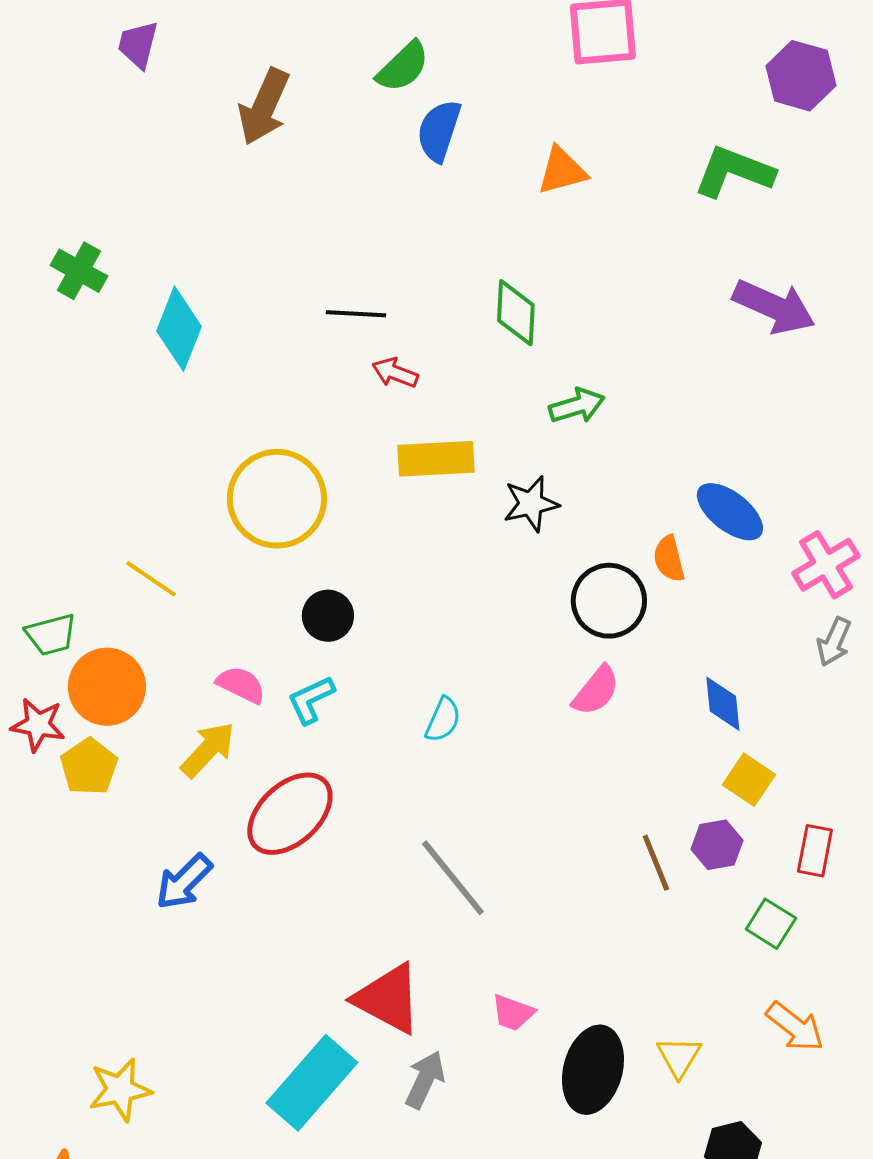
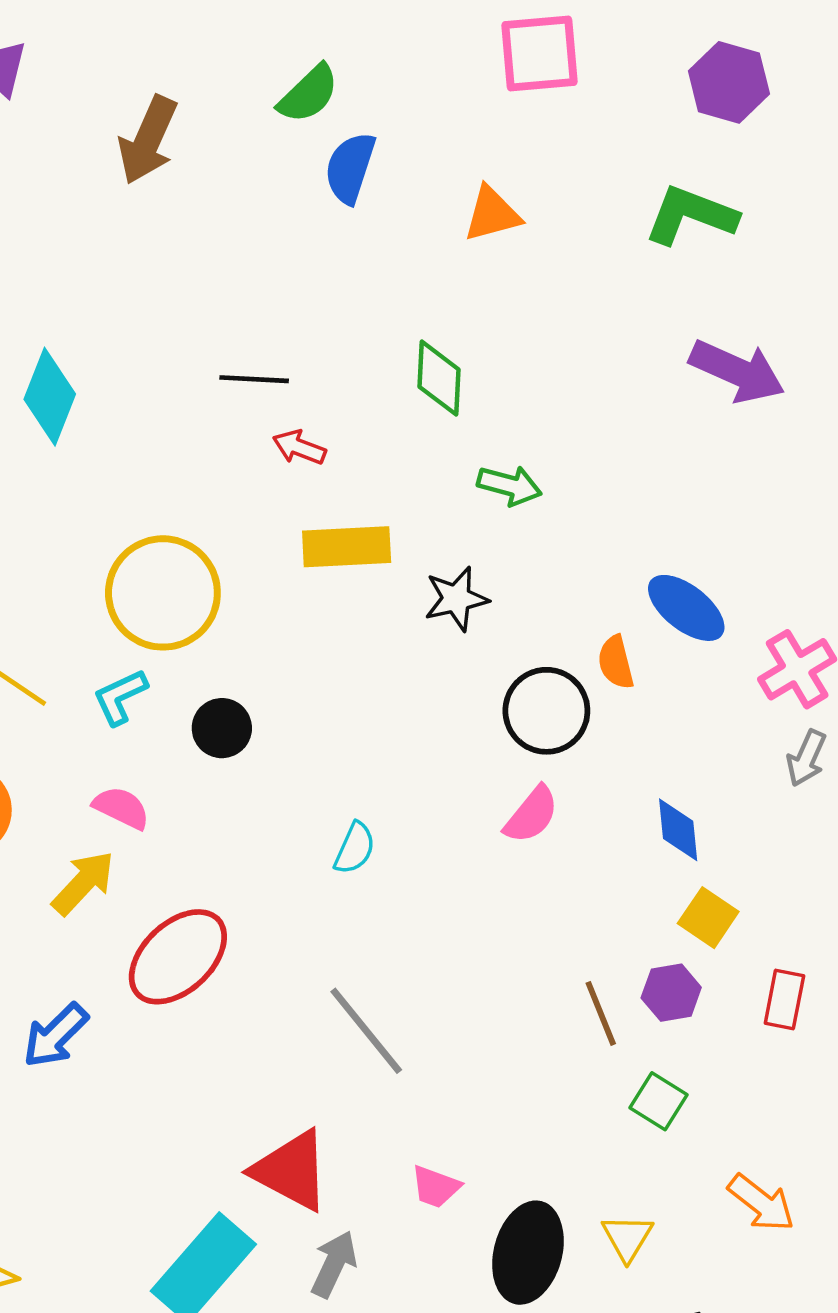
purple hexagon: (801, 76) -> (729, 82), moved
green arrow: (577, 406) -> (509, 486), turned 32
cyan L-shape: (311, 700) -> (120, 697), moved
green square: (771, 924) -> (659, 1101), moved

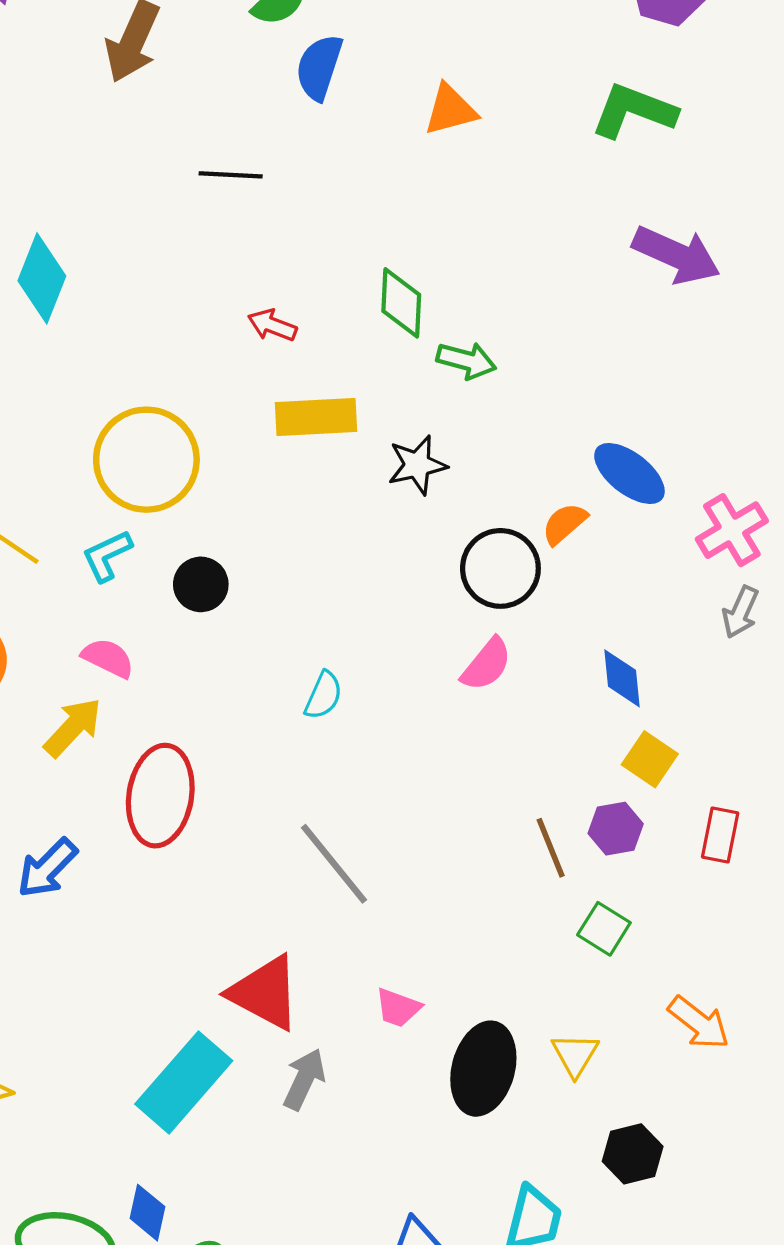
green diamond: (439, 378) -> (401, 303), moved
black line: (254, 379) -> (231, 175), moved
orange semicircle: (616, 662) -> (564, 524), turned 63
red ellipse: (178, 957) -> (160, 796), turned -38

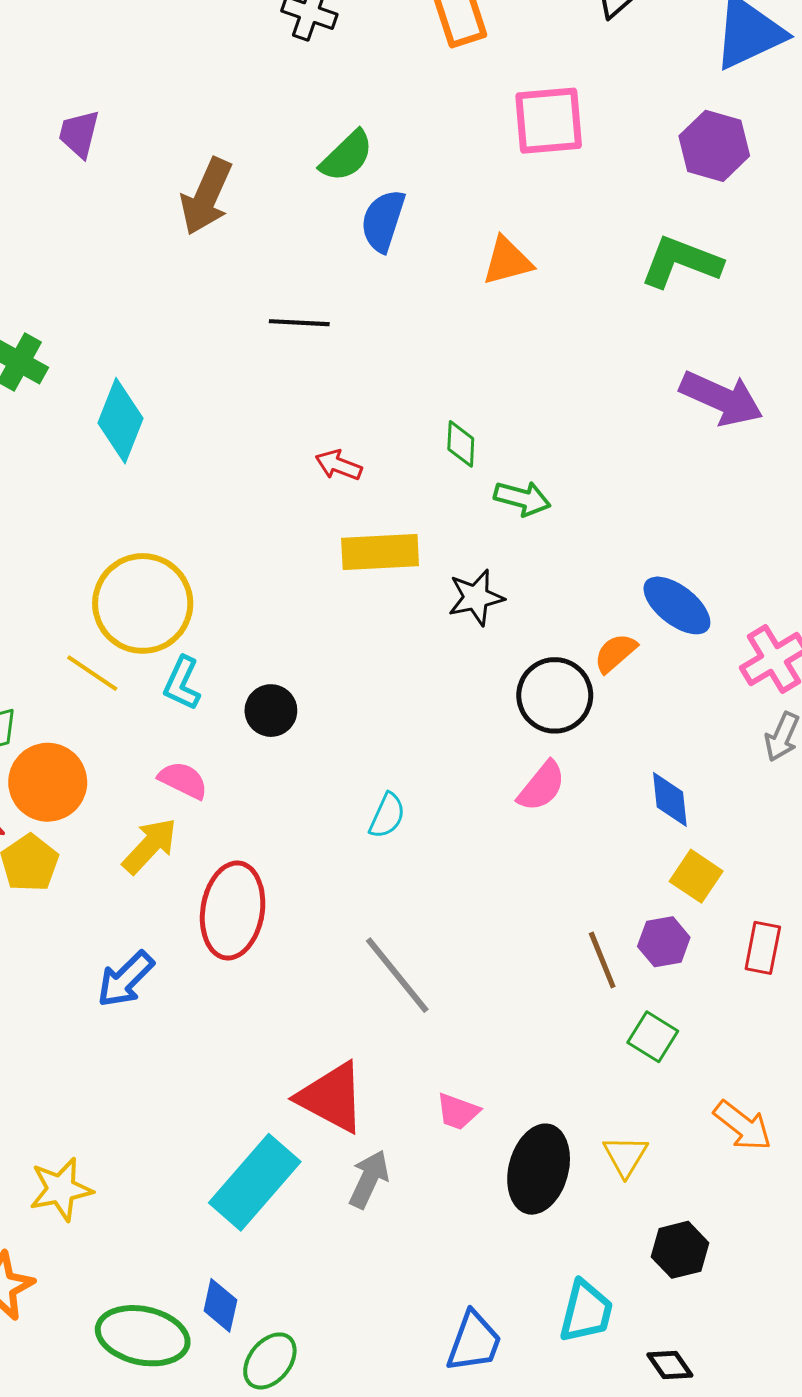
green diamond: (401, 303) -> (461, 444), size x0.7
yellow circle: (146, 460) -> (143, 603), moved
cyan L-shape: (107, 556) -> (182, 683), turned -40

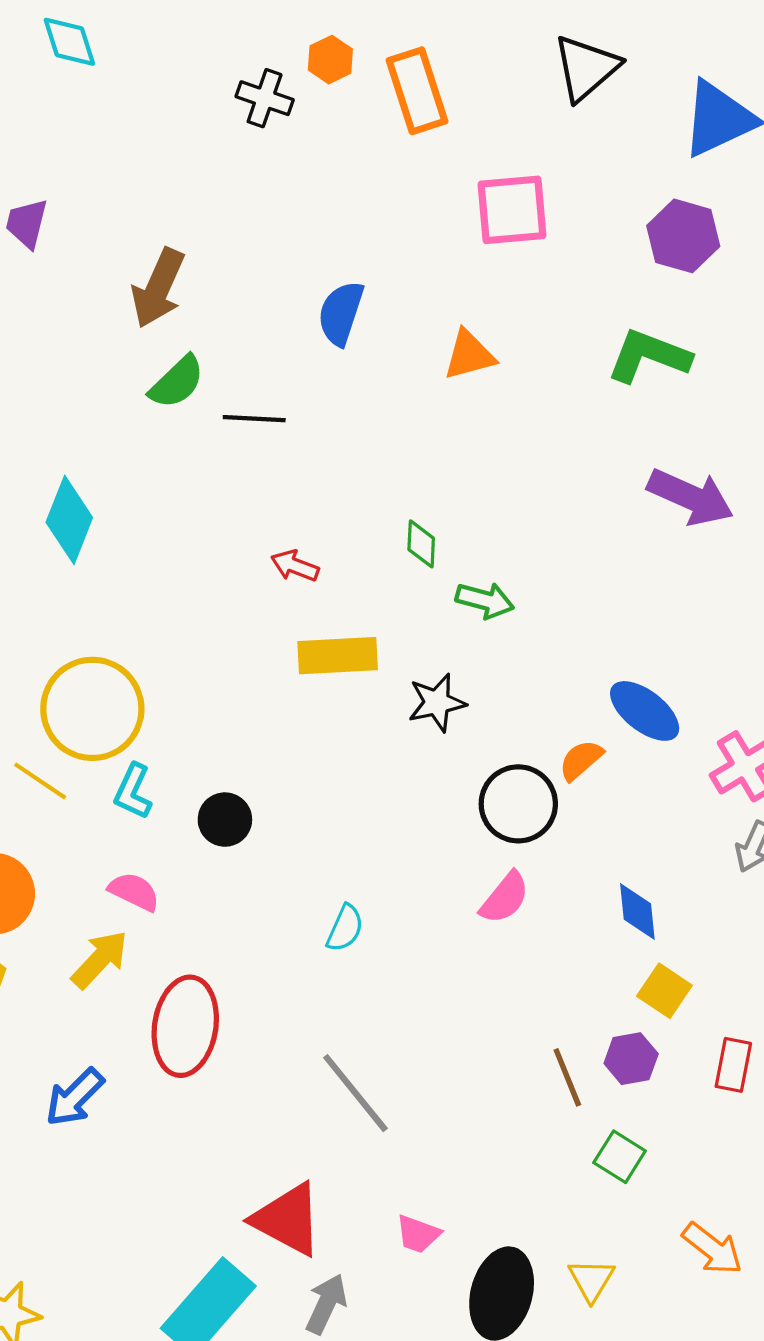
green semicircle: (347, 156) -> (177, 382), moved

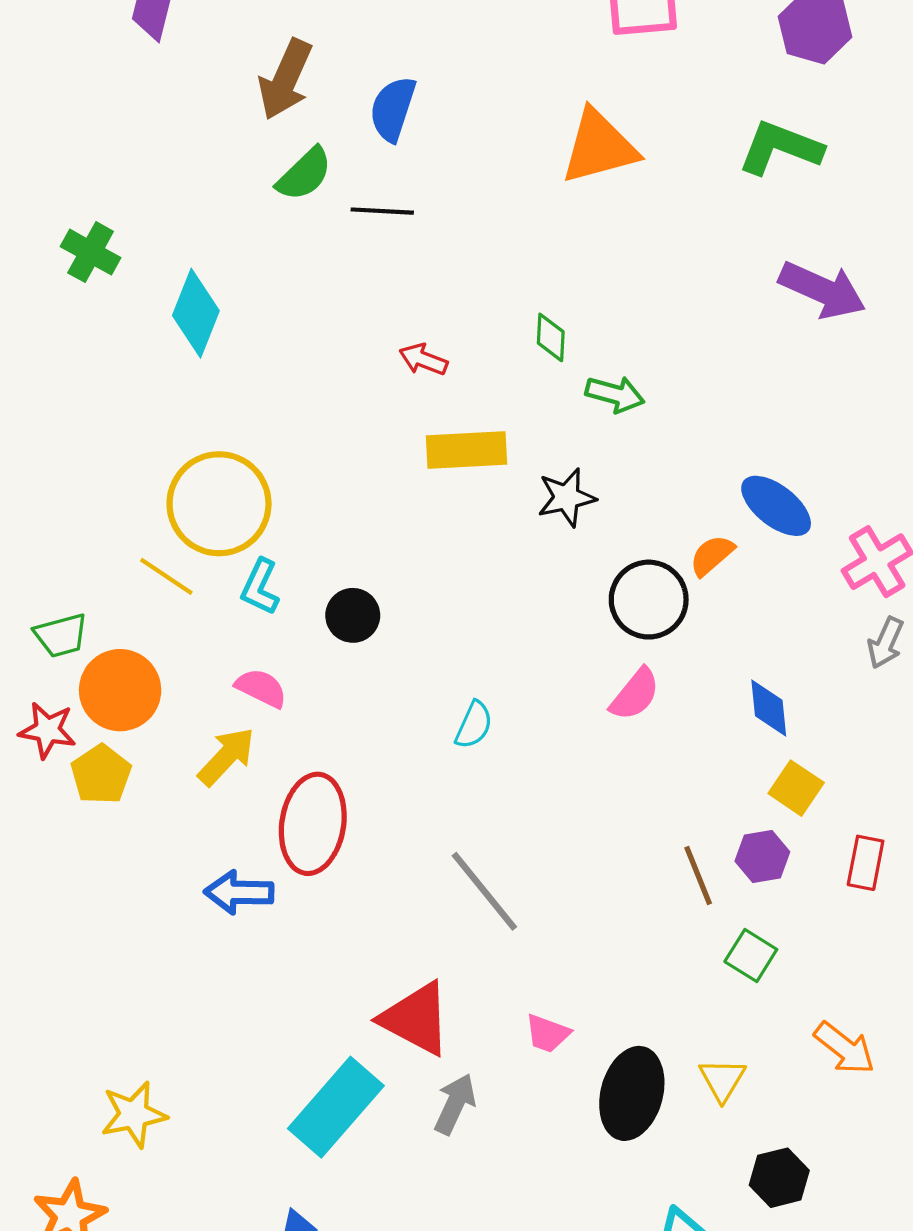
blue semicircle: (341, 313) -> (393, 109), moved
orange triangle: (469, 355) -> (599, 147), size x1.5
blue arrow: (75, 1097) -> (239, 892), moved, turned 46

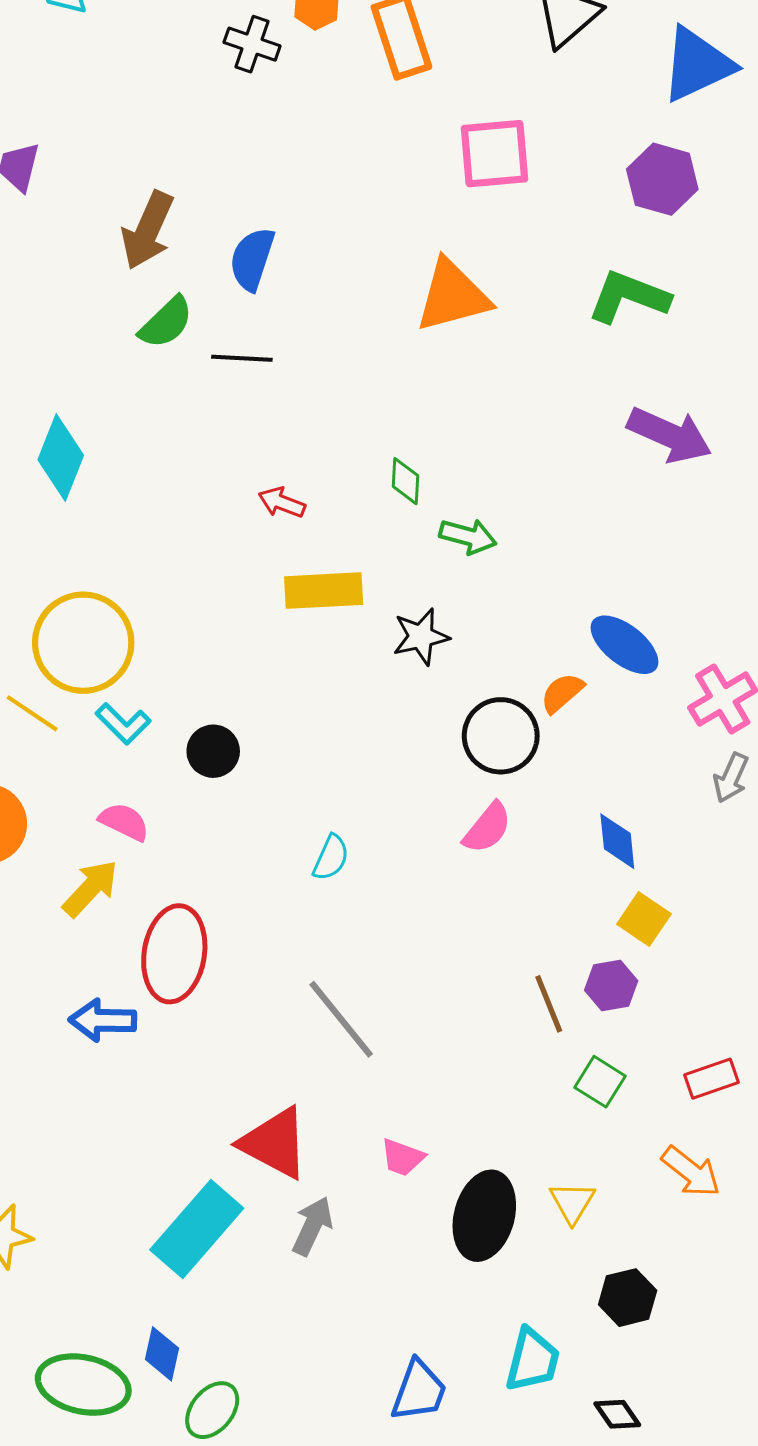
cyan L-shape: (260, 587) -> (123, 724), turned -70
red rectangle: (866, 863) -> (711, 1079), moved, turned 60

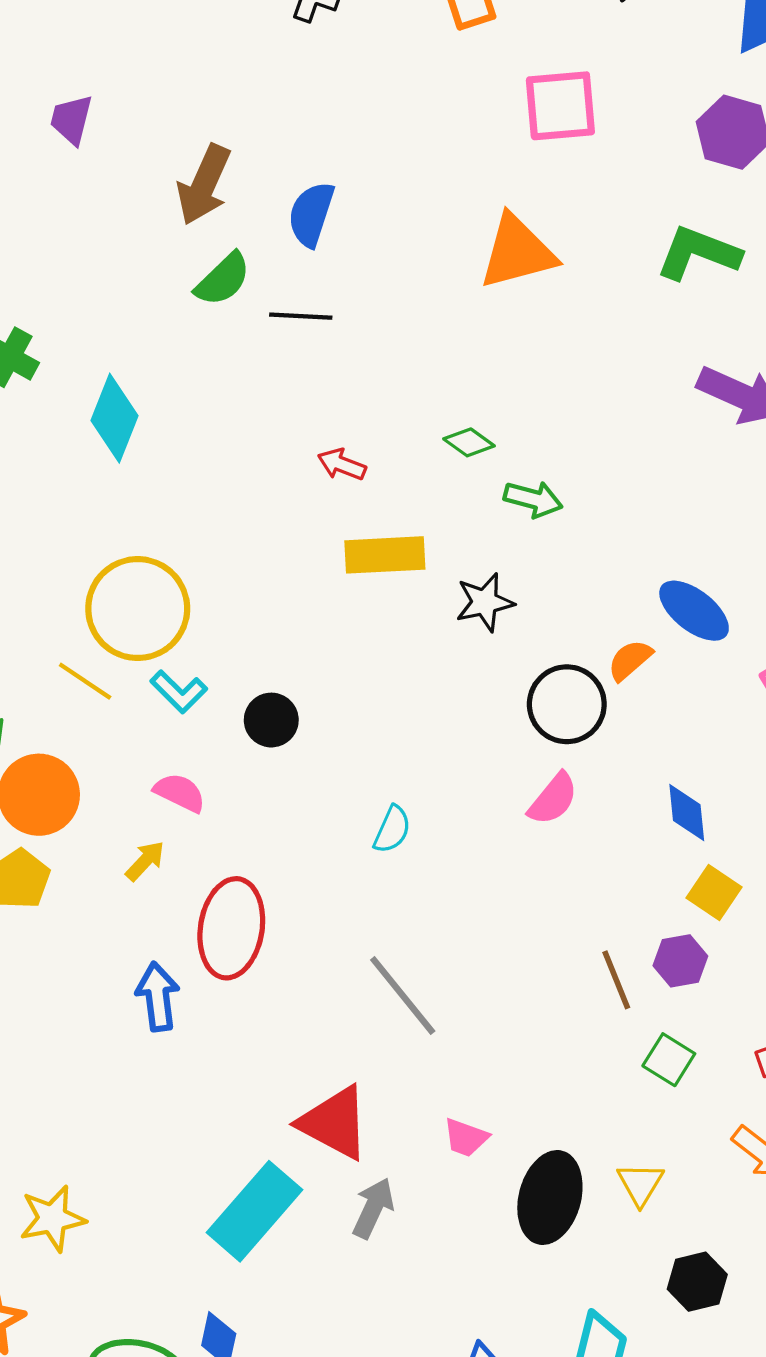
green diamond: (406, 481) -> (469, 442), turned -57
yellow arrow: (90, 888) -> (145, 861), size x0.7
blue arrow: (103, 1020) -> (158, 997), turned 82

